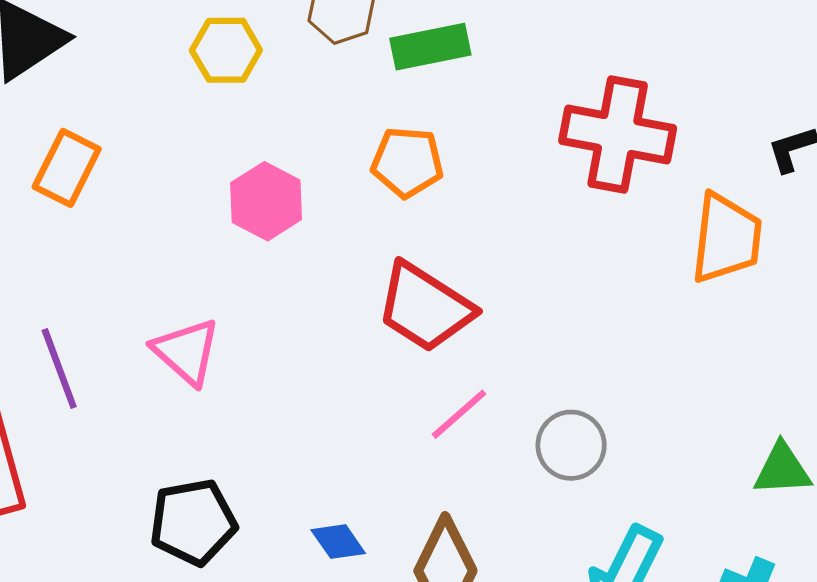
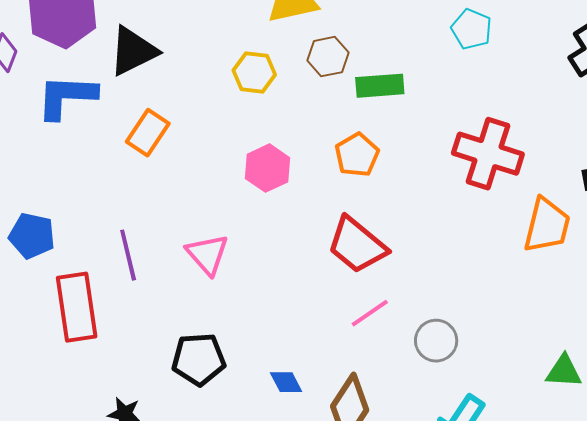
orange pentagon: (407, 162) -> (357, 155), turned 30

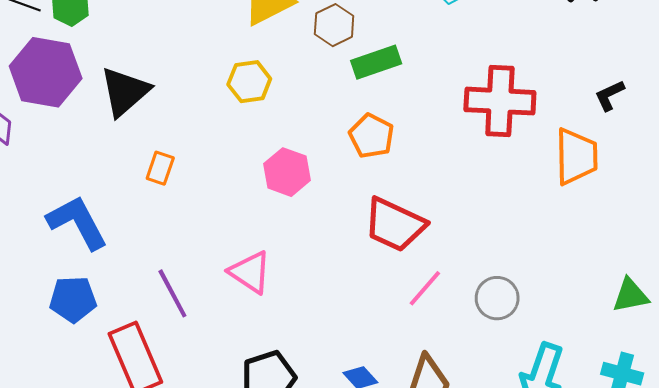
brown hexagon: (328, 57) -> (334, 25), moved
blue L-shape: (67, 97) -> (77, 222), moved, turned 74
orange rectangle: (148, 133) -> (160, 168), size x0.7

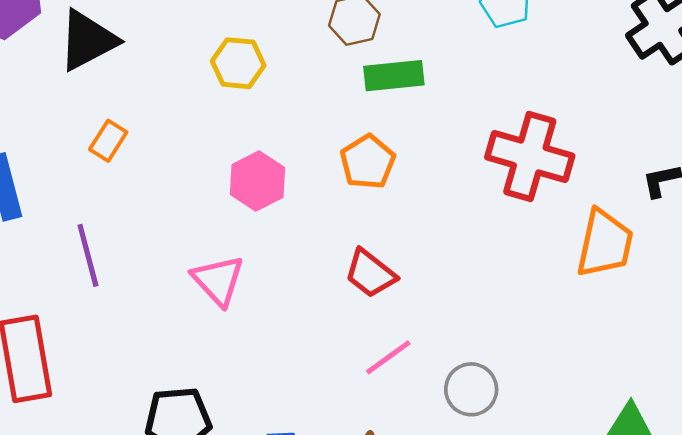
red trapezoid: (395, 225) -> (370, 274), size x0.7
pink triangle: (250, 272) -> (218, 280), moved
purple line: (172, 293) -> (88, 255), moved

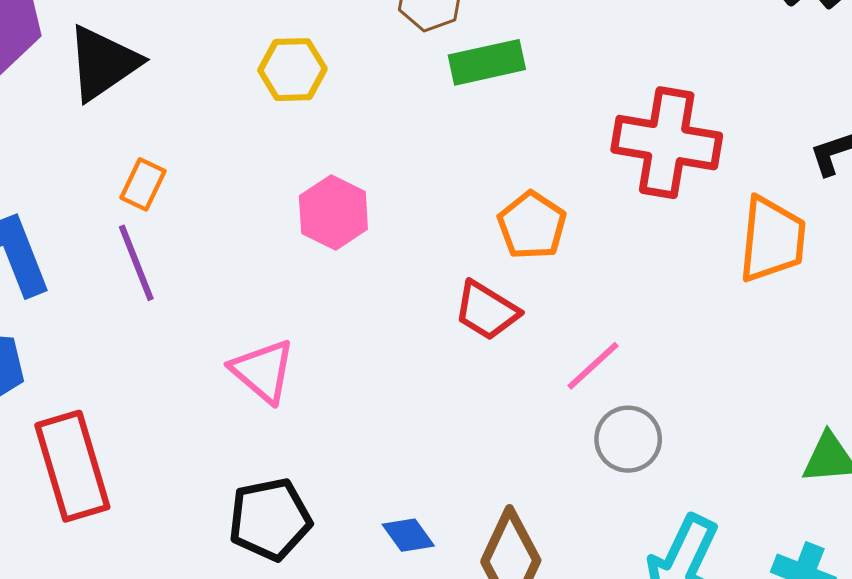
orange pentagon: (368, 162) -> (532, 225), moved
purple line: (88, 255) -> (136, 263), moved
pink triangle: (218, 280) -> (263, 371), moved
pink line: (388, 357) -> (593, 366), moved

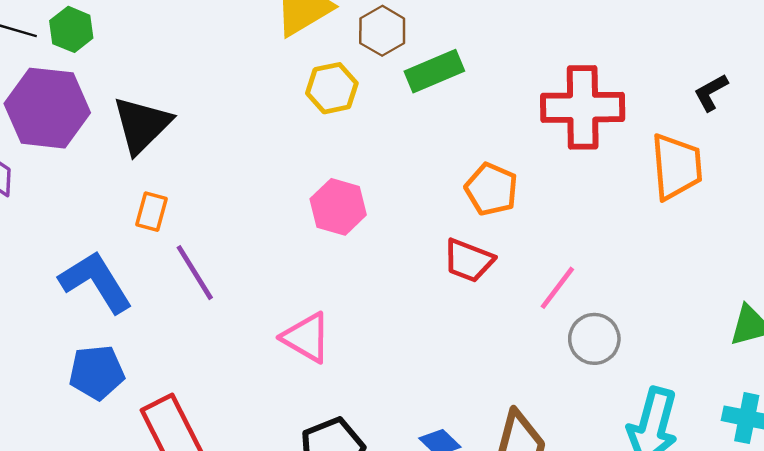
yellow hexagon: (292, 70) -> (332, 88), moved
orange rectangle: (143, 184) -> (152, 212), moved

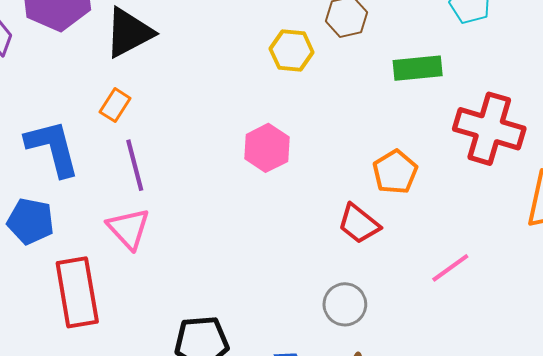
green rectangle: (434, 71) -> (418, 68), moved
pink line: (557, 288) -> (450, 268), moved
pink triangle: (306, 338) -> (128, 229), moved
gray circle: (594, 339) -> (345, 304), moved

